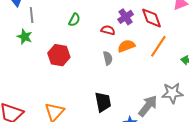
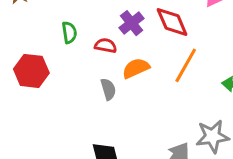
green semicircle: (74, 20) -> (69, 32), moved, turned -32
red hexagon: (59, 55) -> (31, 71), moved

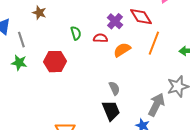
gray semicircle: (108, 89) -> (114, 88), moved

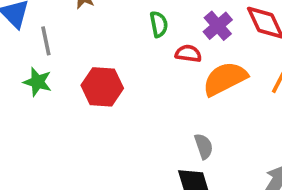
green semicircle: (76, 33) -> (159, 24), moved
orange semicircle: (122, 50) -> (225, 79), size x1.4

